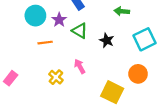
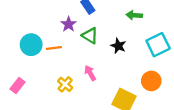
cyan circle: (35, 16) -> (31, 45), moved

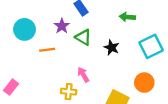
cyan circle: (31, 45) -> (25, 29), moved
yellow cross: (65, 84) -> (69, 92), moved, turned -35

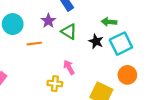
green arrow: (127, 17) -> (109, 22), moved
cyan square: (151, 46) -> (121, 44), moved

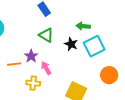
purple star: (48, 21) -> (31, 56), moved
orange line: (34, 44) -> (14, 64), moved
orange circle: (127, 75) -> (109, 75), moved

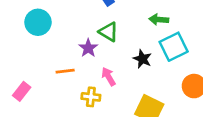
black star: (71, 44) -> (142, 59), moved
purple star: (31, 56) -> (88, 48), moved

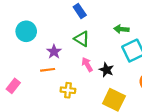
purple star: (88, 48) -> (54, 52), moved
black star: (142, 59) -> (106, 70), moved
pink arrow: (109, 77) -> (87, 64), moved

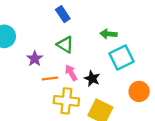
orange line: (48, 70) -> (50, 79), moved
yellow cross: (68, 90) -> (66, 101), moved, size x1.5

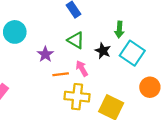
green arrow: (109, 34) -> (119, 30), turned -91
cyan square: (121, 57) -> (132, 53), turned -30
black star: (92, 79) -> (103, 51), moved

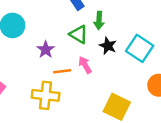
green arrow: (119, 30) -> (99, 20), moved
yellow cross: (77, 97) -> (46, 95), moved

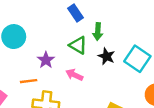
pink arrow: (85, 65) -> (74, 75), moved, turned -35
orange line: (62, 71) -> (29, 81), moved

